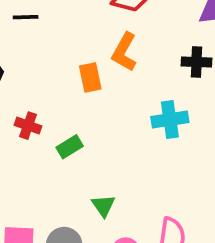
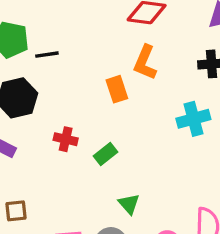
black line: (26, 17) -> (47, 55), moved
green triangle: (103, 206) -> (129, 204), moved

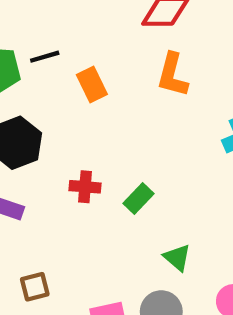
black line: (47, 55) -> (45, 57), moved
orange rectangle: (117, 89) -> (92, 84), moved

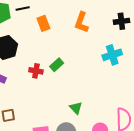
green rectangle: (138, 198) -> (57, 65), moved

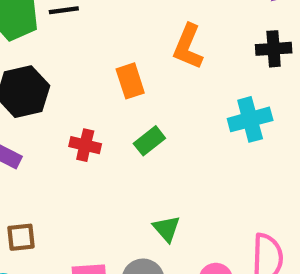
orange rectangle: (43, 23) -> (130, 81), moved
green rectangle: (57, 65) -> (149, 141), moved

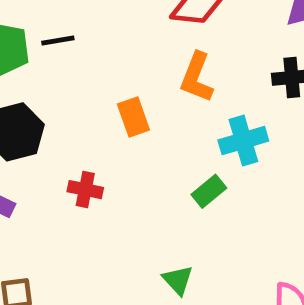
cyan cross: (250, 119) -> (243, 141), moved
green rectangle: (149, 141) -> (209, 191), moved

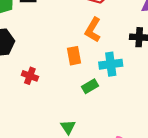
orange rectangle: (133, 117) -> (74, 56), moved

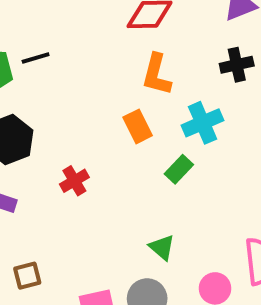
red cross: (30, 76) -> (74, 181), turned -35

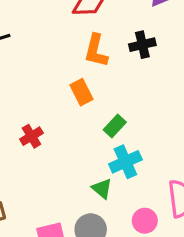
black cross: (237, 65) -> (142, 45), moved
cyan cross: (203, 123) -> (125, 162), moved

